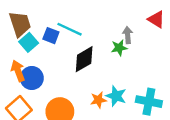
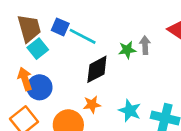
blue square: (51, 36) -> (60, 27), moved
green star: (119, 48) -> (127, 50), moved
orange star: (98, 100) -> (92, 104), moved

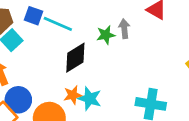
blue circle: (39, 87) -> (18, 100), moved
cyan star: (130, 111) -> (90, 99), moved

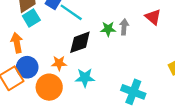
orange star: (73, 95) -> (59, 63), moved
cyan star: (90, 99) -> (85, 78), turned -30

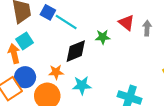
red triangle: (153, 17) -> (126, 23), moved
cyan square: (31, 18) -> (25, 41), moved
gray arrow: (124, 27) -> (147, 28), moved

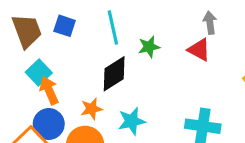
cyan line: (66, 22) -> (113, 28), moved, turned 55
red triangle: (126, 23) -> (199, 50), moved
orange arrow: (14, 54) -> (49, 90), moved

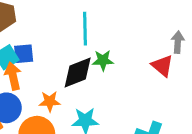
blue square: (65, 26) -> (24, 54), moved, turned -35
green star: (149, 47) -> (103, 60), moved

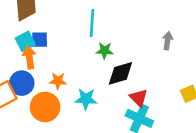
red triangle: (162, 66) -> (139, 98), moved
black diamond: (78, 73) -> (120, 73), moved

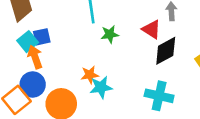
black diamond: (120, 73) -> (166, 51), moved
orange star: (58, 81) -> (90, 75), moved
red triangle: (139, 98) -> (151, 29), moved

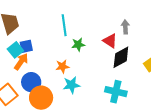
orange arrow: (35, 57) -> (21, 62), turned 54
orange star: (90, 75) -> (62, 66), moved
blue circle: (33, 85) -> (31, 82), moved

